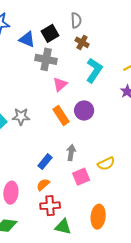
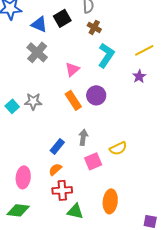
gray cross: (46, 59) -> (37, 52), moved, turned 30

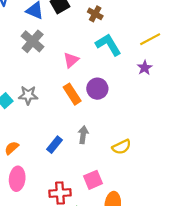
cyan L-shape: (106, 55) -> (108, 45), turned -65
pink square: (93, 161) -> (93, 180), moved
orange semicircle: (55, 169) -> (12, 148), moved

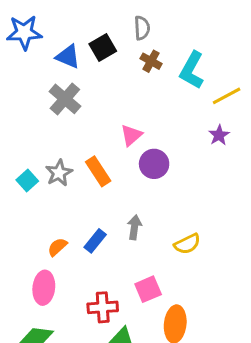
cyan L-shape: (108, 45) -> (192, 70), moved, turned -120
pink triangle: (71, 60) -> (131, 135), moved
orange rectangle: (72, 94) -> (98, 171), moved
gray star: (28, 95) -> (59, 173), turned -30
orange semicircle: (12, 148) -> (57, 247), moved

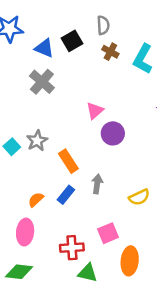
orange rectangle: (98, 171) -> (68, 161), moved

